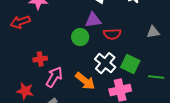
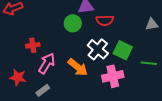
gray triangle: (153, 32) -> (152, 24), moved

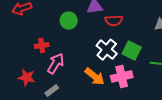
green circle: (73, 23) -> (69, 21), moved
orange arrow: (78, 67) -> (95, 77), moved

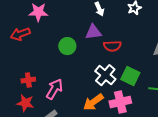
red cross: (42, 46) -> (28, 80), moved
orange arrow: (95, 77) -> (93, 102), turned 105

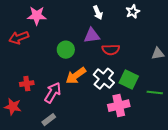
orange arrow: (93, 102) -> (76, 76), moved
red star: (25, 103) -> (13, 107), moved

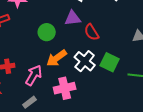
red semicircle: (111, 50) -> (92, 32), turned 60
pink cross: (119, 106) -> (65, 88), moved

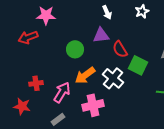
green square: (110, 62) -> (138, 65), moved

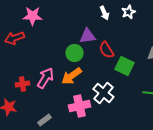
white arrow: (107, 12) -> (104, 13), moved
green circle: (75, 49) -> (74, 53), moved
white cross: (113, 78) -> (103, 93), moved
pink arrow: (62, 92) -> (45, 78), moved

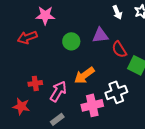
green circle: (74, 53) -> (71, 41), moved
pink arrow: (45, 78) -> (58, 91), moved
white cross: (103, 93) -> (116, 92), turned 30

